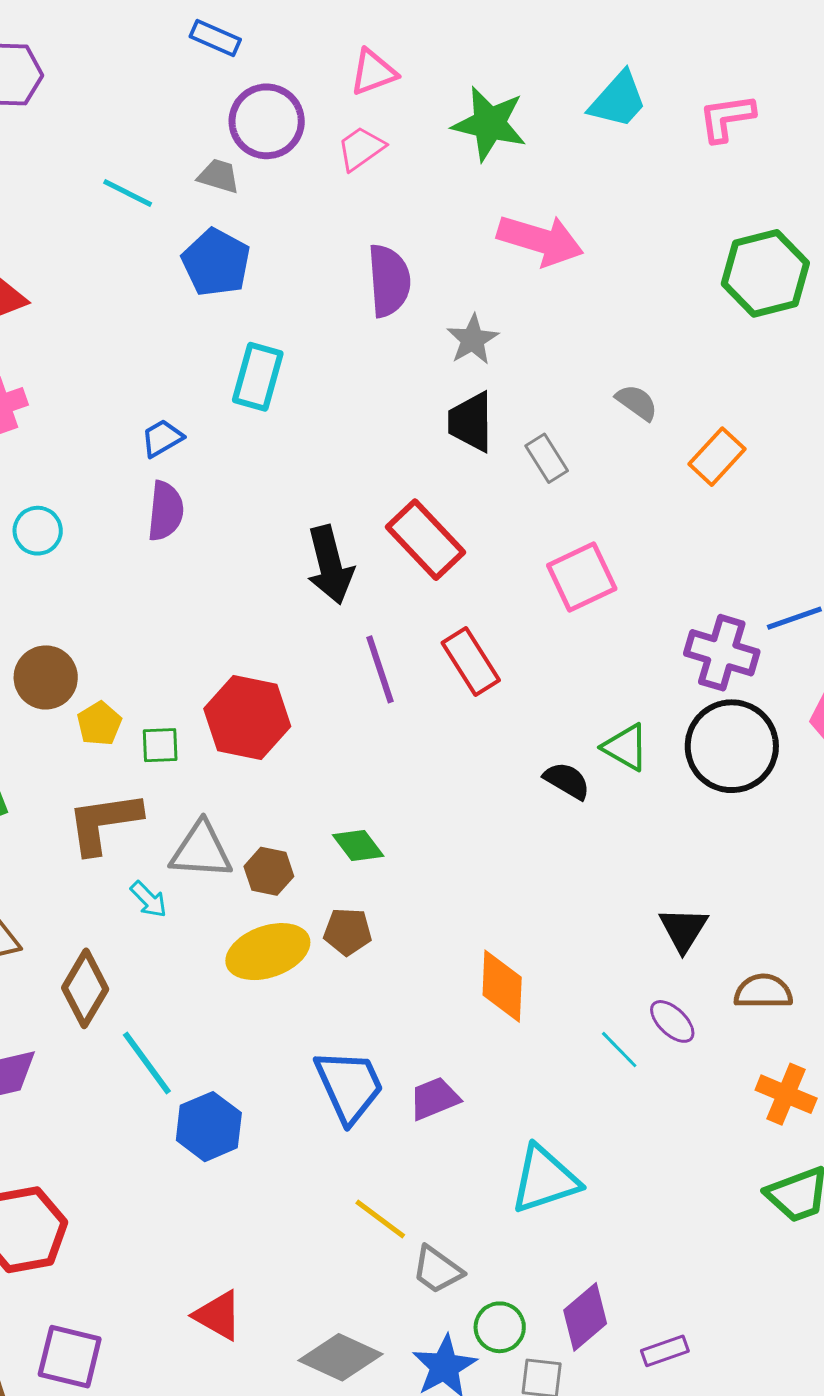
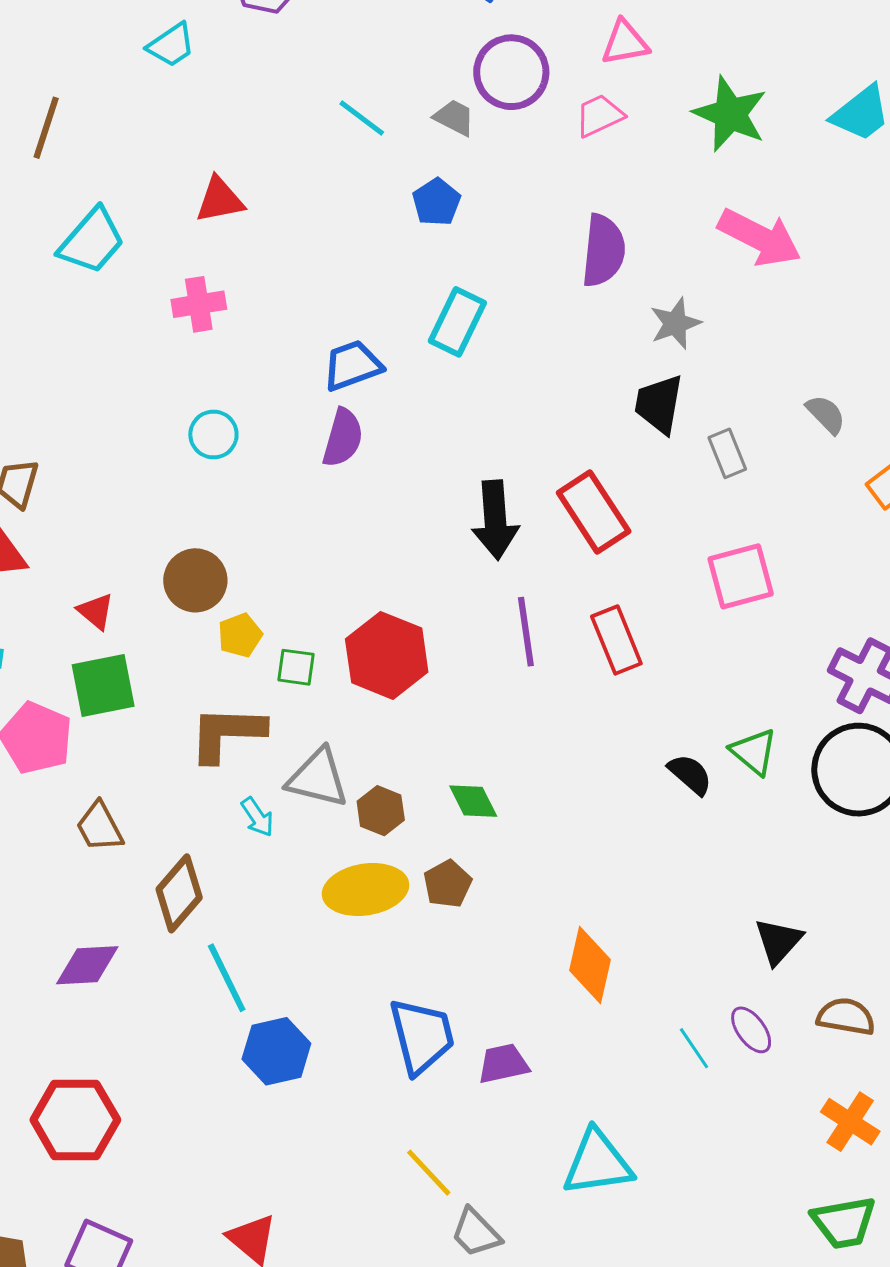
blue pentagon: (216, 263) -> (437, 202), size x0.7
blue trapezoid: (162, 438) -> (352, 365), size x1.4
brown pentagon: (348, 932) -> (448, 884), turned 30

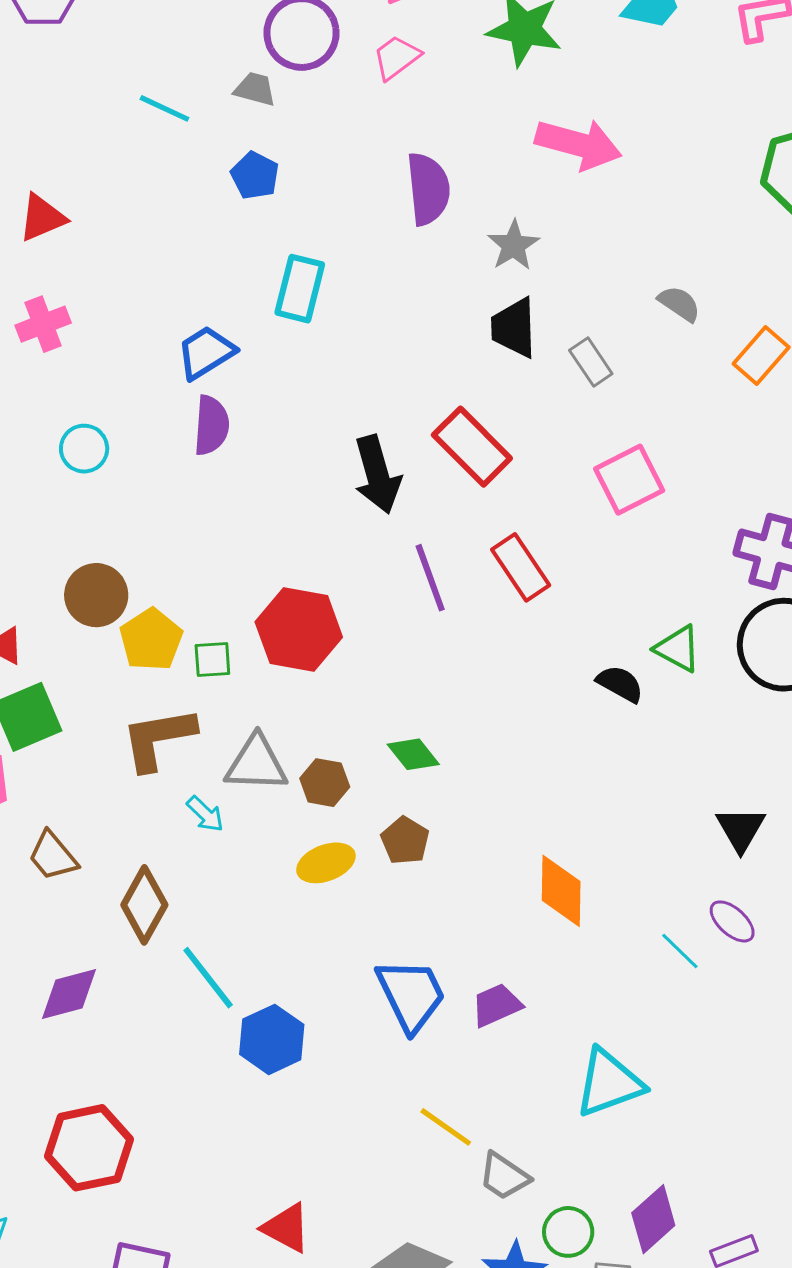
yellow pentagon: (240, 635) -> (151, 640), size x1.4
yellow ellipse: (366, 890) -> (326, 863), size x0.7

